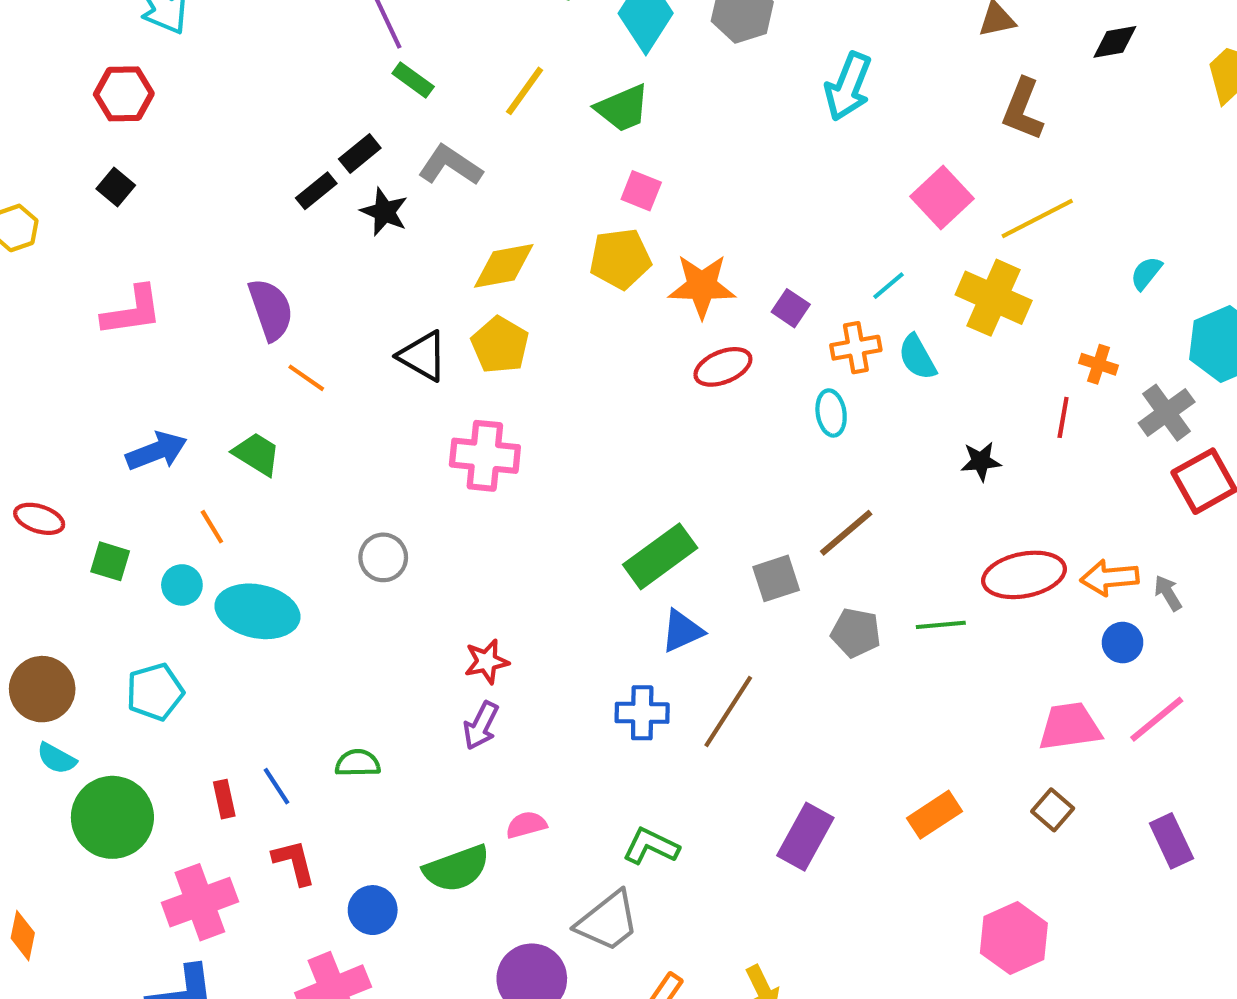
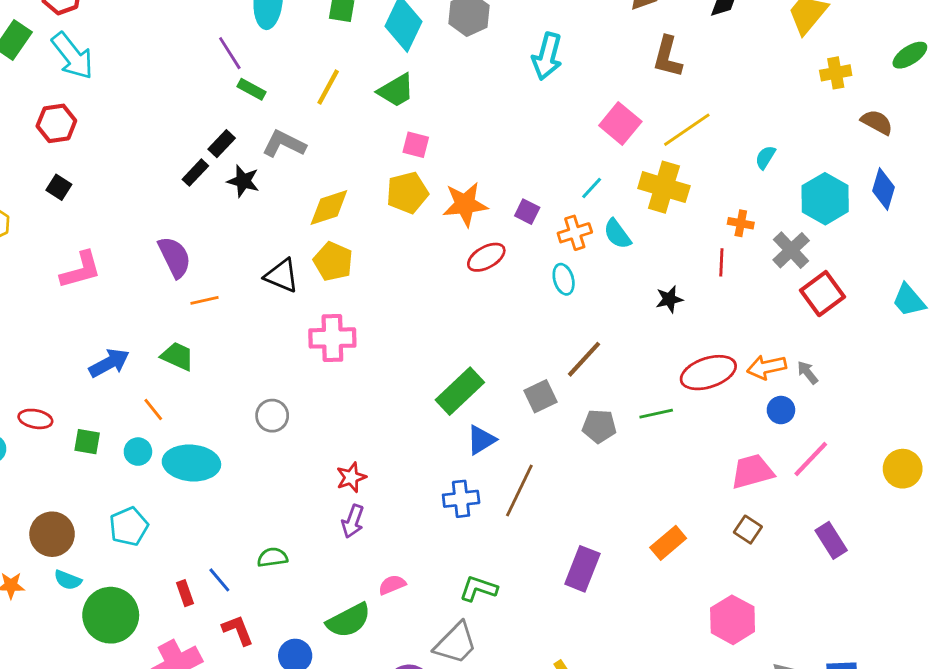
orange line: (306, 378) -> (205, 300), turned -40

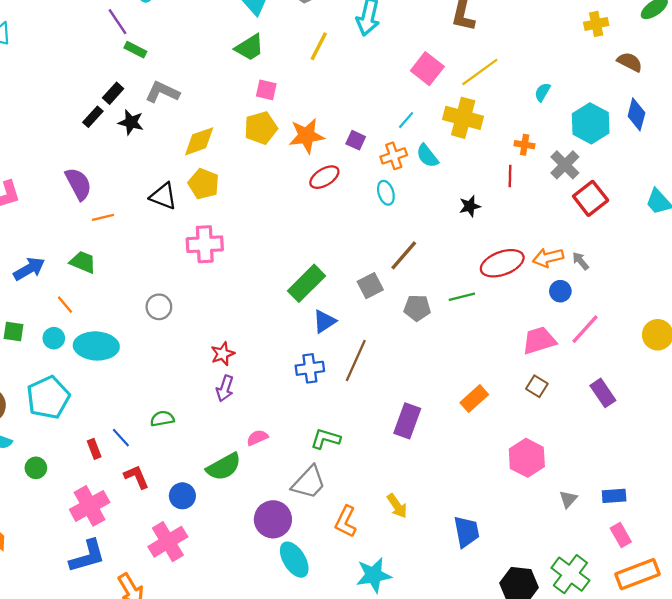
yellow line: (328, 87) -> (319, 46), moved
cyan pentagon: (129, 526) -> (48, 397), size x1.4
green circle: (111, 615) -> (36, 468), size x0.5

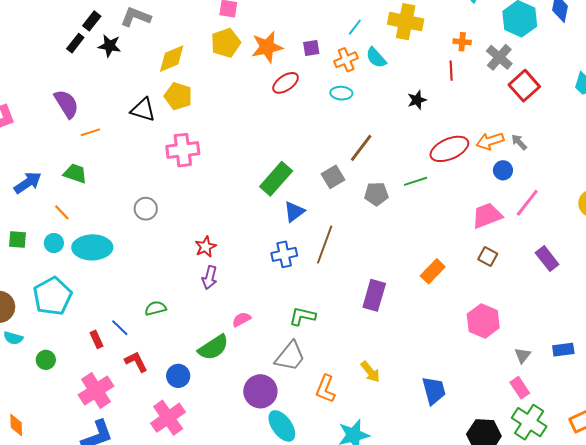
purple square: (356, 140) -> (311, 48), turned -30
cyan ellipse: (386, 193) -> (341, 93), turned -65
pink rectangle: (621, 535) -> (520, 388), moved

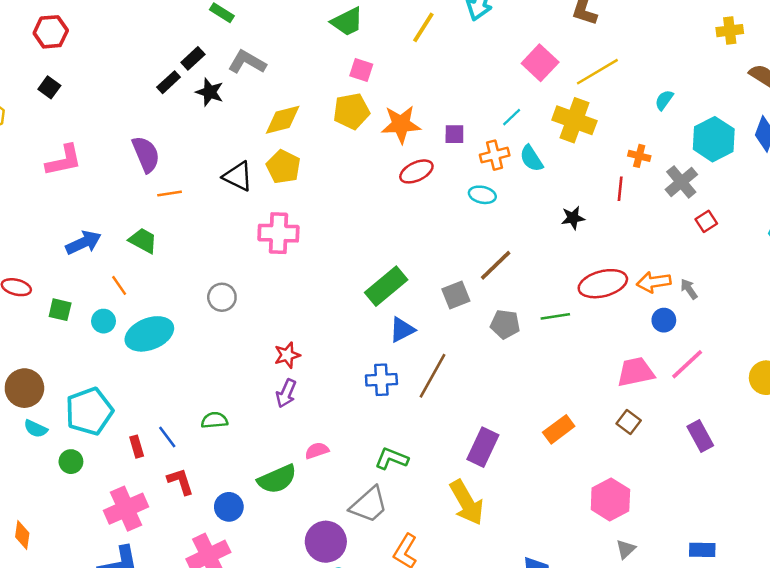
red square: (524, 86) -> (706, 221), size x0.6
cyan ellipse: (92, 247) -> (149, 334), turned -30
cyan pentagon: (52, 296) -> (89, 411), moved
gray triangle: (523, 355) -> (626, 549), moved
yellow arrow: (370, 372) -> (467, 503), moved, size x1.6

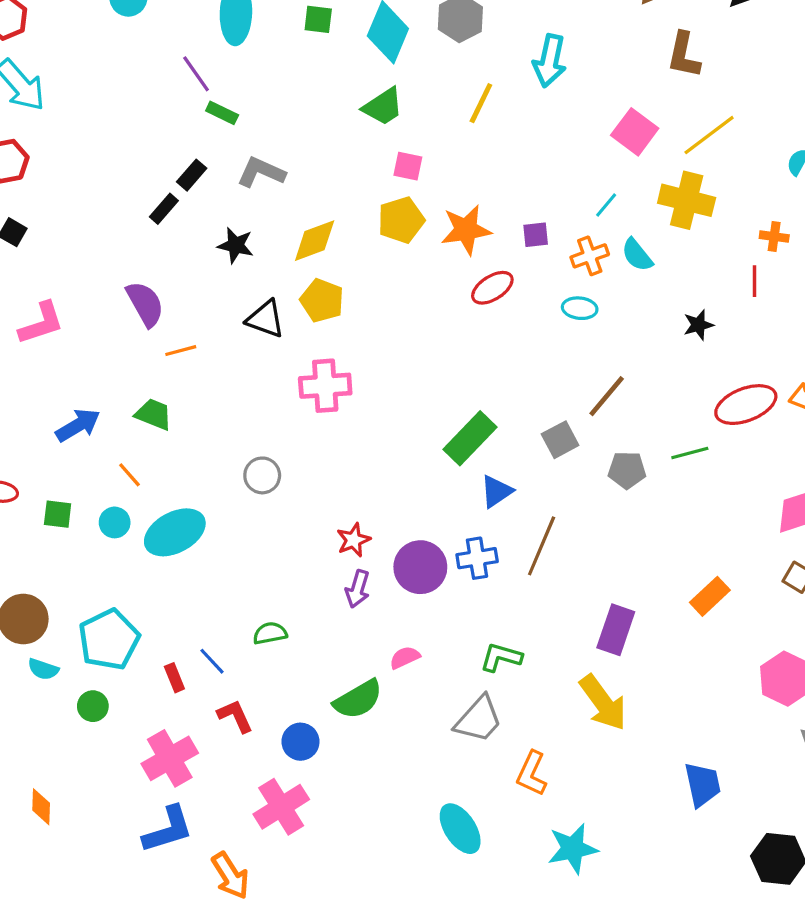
black star: (210, 92) -> (236, 245), moved
purple circle: (326, 542) -> (420, 567), moved

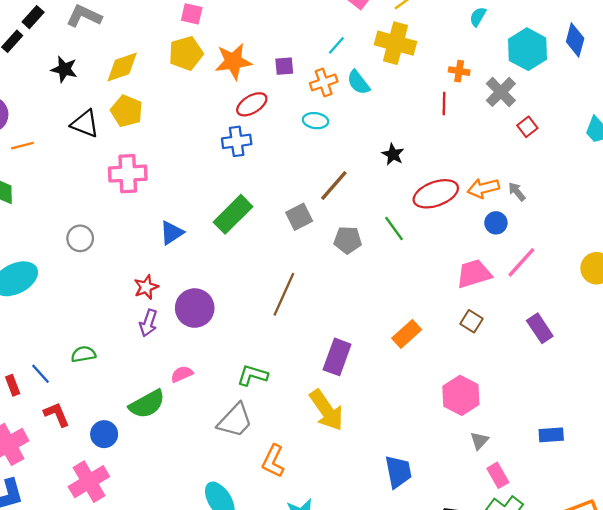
black star: (698, 325) -> (393, 154), moved, turned -30
green line: (690, 453) -> (394, 228), turned 68
blue triangle: (496, 491) -> (172, 233), moved
blue cross: (477, 558) -> (237, 141), moved

